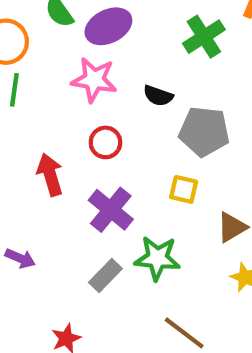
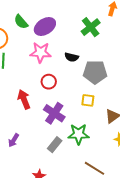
purple arrow: (20, 258) -> (14, 140), turned 104

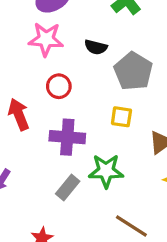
gray pentagon: (95, 72) -> (133, 71), turned 30
purple cross: (54, 113) -> (67, 137), turned -30

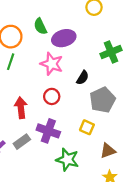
black semicircle: (96, 47) -> (83, 78), turned -88
gray rectangle: (68, 187) -> (22, 142), moved

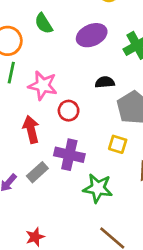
purple ellipse: (64, 38) -> (92, 35), moved
pink star: (52, 64) -> (43, 85), moved
black semicircle: (83, 78) -> (105, 82), turned -120

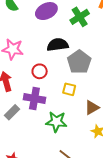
black semicircle: (105, 82) -> (58, 45), size x1.5
red circle: (69, 111) -> (40, 71), moved

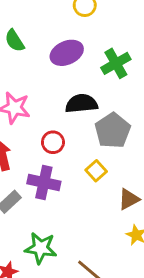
yellow square: (69, 89) -> (96, 171), turned 32
green star: (56, 122) -> (41, 248), moved

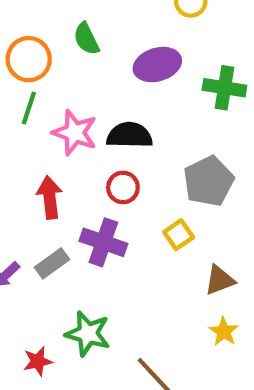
green cross: (116, 63) -> (224, 88), turned 32
black semicircle: (81, 104) -> (129, 135), moved

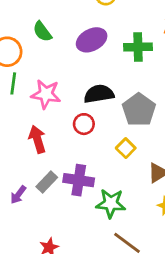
black semicircle: (129, 135) -> (99, 94), moved
purple cross: (103, 242) -> (79, 180), moved
green star: (88, 334) -> (111, 203), moved

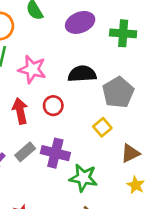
red circle: (84, 124) -> (53, 106), moved

